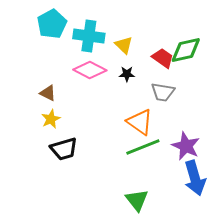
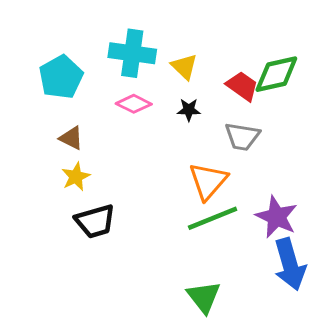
cyan pentagon: (52, 24) -> (61, 77), moved
pink diamond: (90, 70) -> (134, 104), size x0.7
orange triangle: (140, 122) -> (208, 181), turned 36

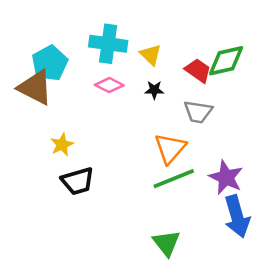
brown triangle: (71, 138) -> (35, 87), moved, size x1.8

